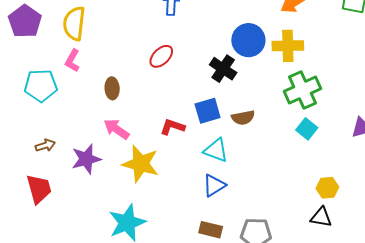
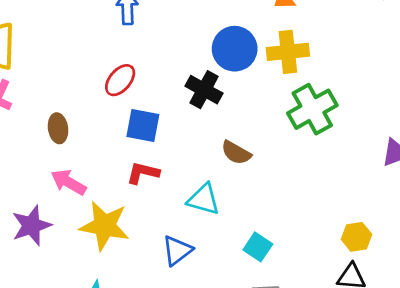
blue square: (208, 111) -> (143, 126), moved, turned 32
brown semicircle: (243, 118) -> (236, 153), turned 45
cyan square: (307, 129) -> (258, 247), moved
blue triangle: (214, 185) -> (177, 250), moved

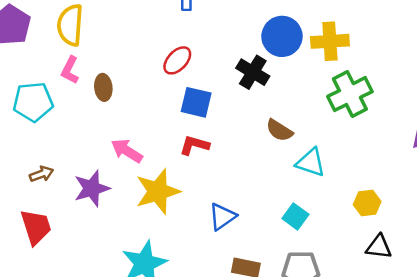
brown ellipse: (58, 128) -> (103, 87), moved
cyan triangle: (204, 199) -> (311, 163), moved
yellow star: (105, 226) -> (158, 191), turned -30
yellow hexagon: (356, 237) -> (367, 203), moved

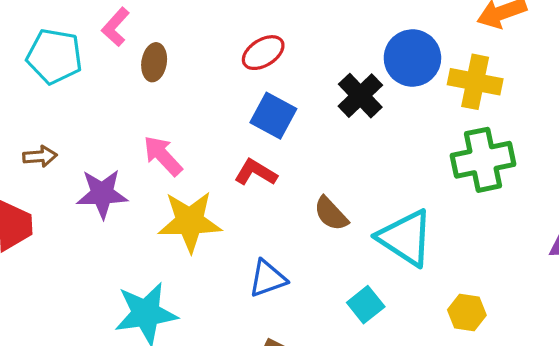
brown semicircle: (279, 130) -> (331, 214), moved
cyan triangle: (311, 163) -> (406, 238), size x1.4

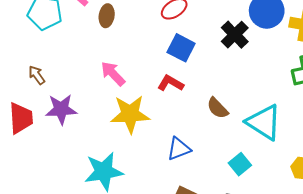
brown arrow: (40, 156) -> (37, 75), turned -120
purple star: (102, 194) -> (61, 109), moved

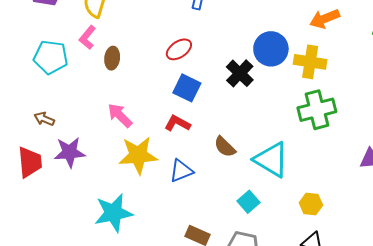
brown arrow: (37, 75) -> (44, 119), turned -30
blue triangle: (179, 149) -> (181, 171), moved

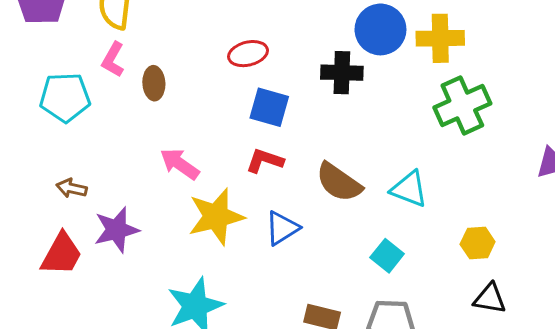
red ellipse: (179, 49) -> (248, 54), turned 30
black cross: (240, 73) -> (342, 73), turned -32
brown semicircle: (225, 147) -> (339, 182), size x1.4
cyan triangle: (271, 160) -> (409, 189), size x0.7
red trapezoid: (30, 162) -> (62, 254), turned 44

